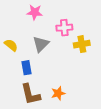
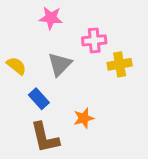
blue rectangle: (26, 68) -> (39, 99), turned -32
orange star: (58, 93) -> (84, 118), moved

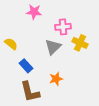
gray triangle: (60, 64) -> (53, 47), moved
yellow cross: (120, 64) -> (80, 43), turned 35

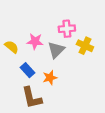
pink star: (34, 12) -> (35, 41), moved
orange star: (56, 79) -> (50, 78), moved

